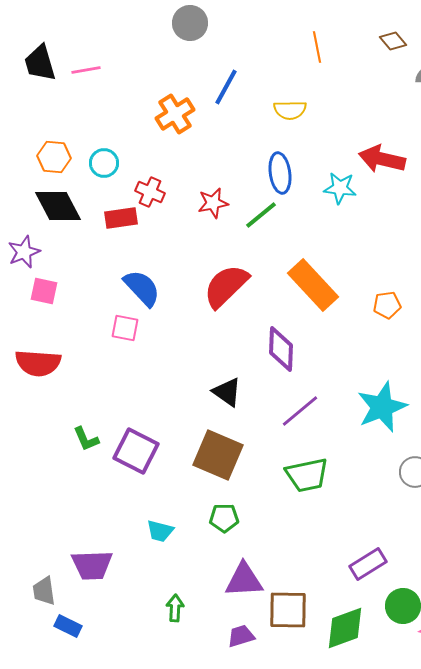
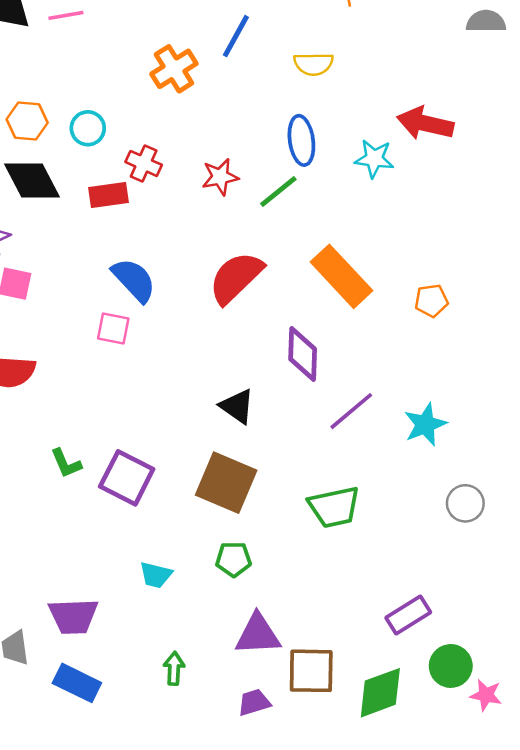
cyan star: (382, 407) -> (425, 424), size x0.7
purple line: (300, 411) -> (351, 411), moved
blue rectangle: (68, 626) -> (77, 683), moved, size x1.4

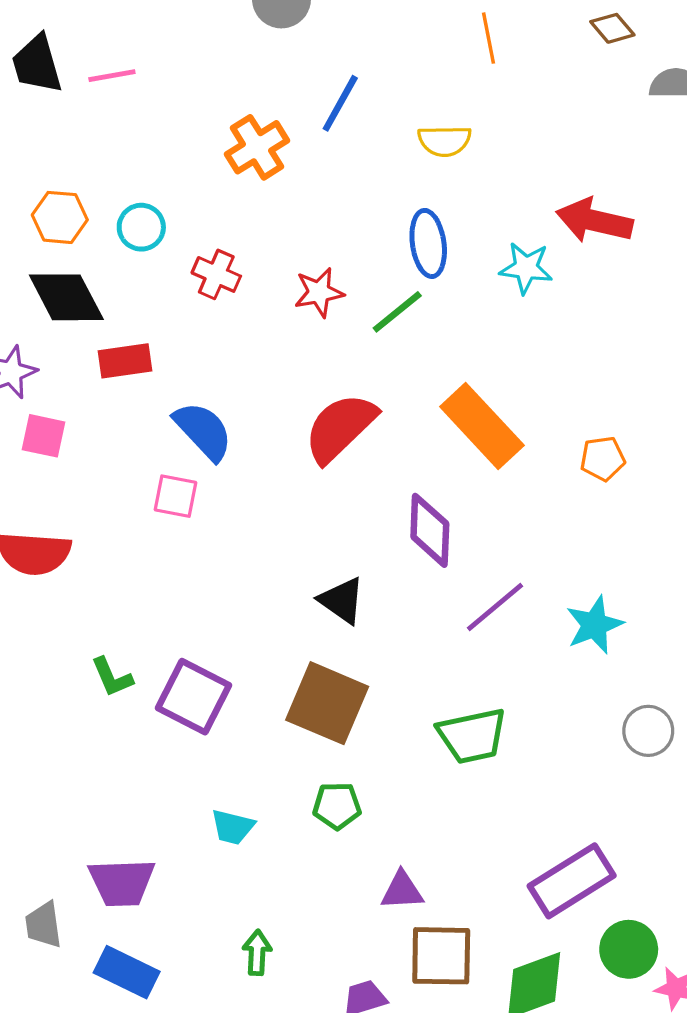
red rectangle: (108, 195) -> (125, 361), moved
purple rectangle: (408, 615) -> (572, 881), size x1.4
purple triangle: (258, 634) -> (402, 891), moved, size x0.7

